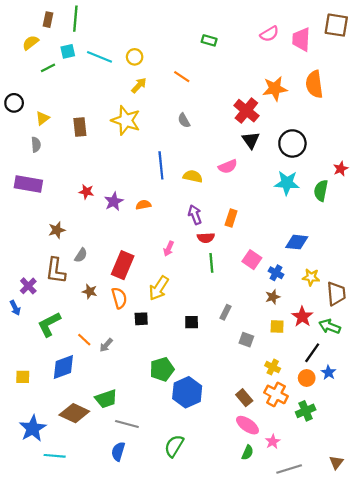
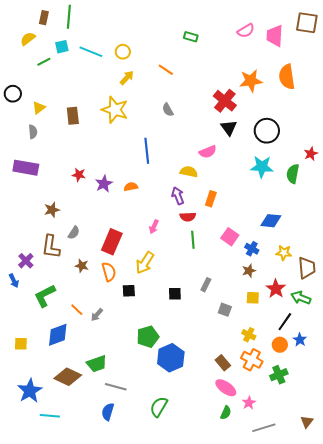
yellow semicircle: (193, 176) -> (189, 172), moved

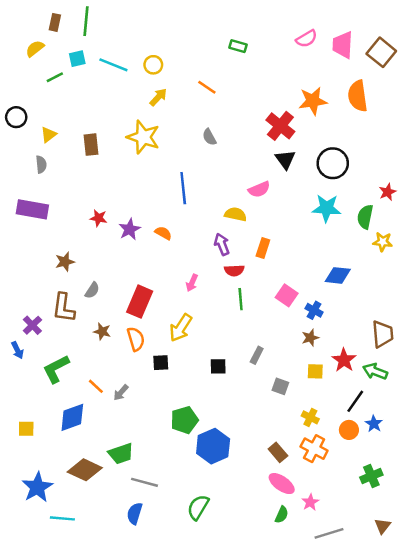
brown square: (307, 23) -> (381, 52), moved, turned 30
orange semicircle: (131, 187) -> (163, 233), turned 40
yellow star: (284, 253) -> (383, 242), moved
green cross: (279, 375) -> (371, 476), moved

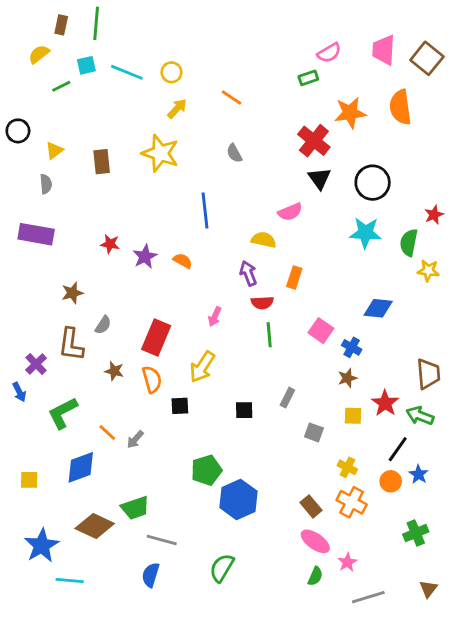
pink semicircle: (307, 39) -> (329, 53), moved
green rectangle: (238, 46) -> (308, 78), moved, turned -35

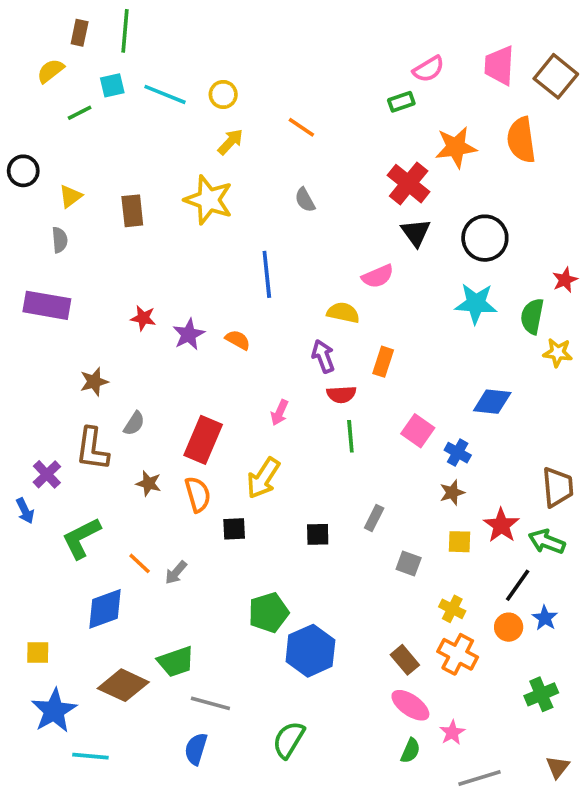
yellow square: (29, 480) -> (38, 653), moved

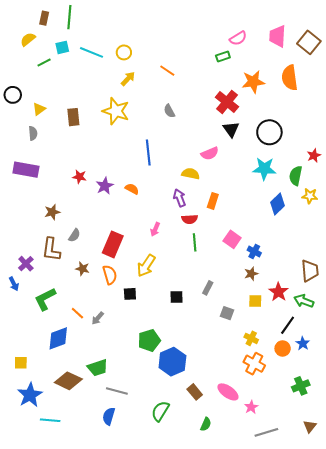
blue diamond: (492, 402) -> (277, 204), moved, turned -50
brown rectangle: (405, 660) -> (195, 392), moved
green semicircle: (410, 751) -> (206, 424), moved

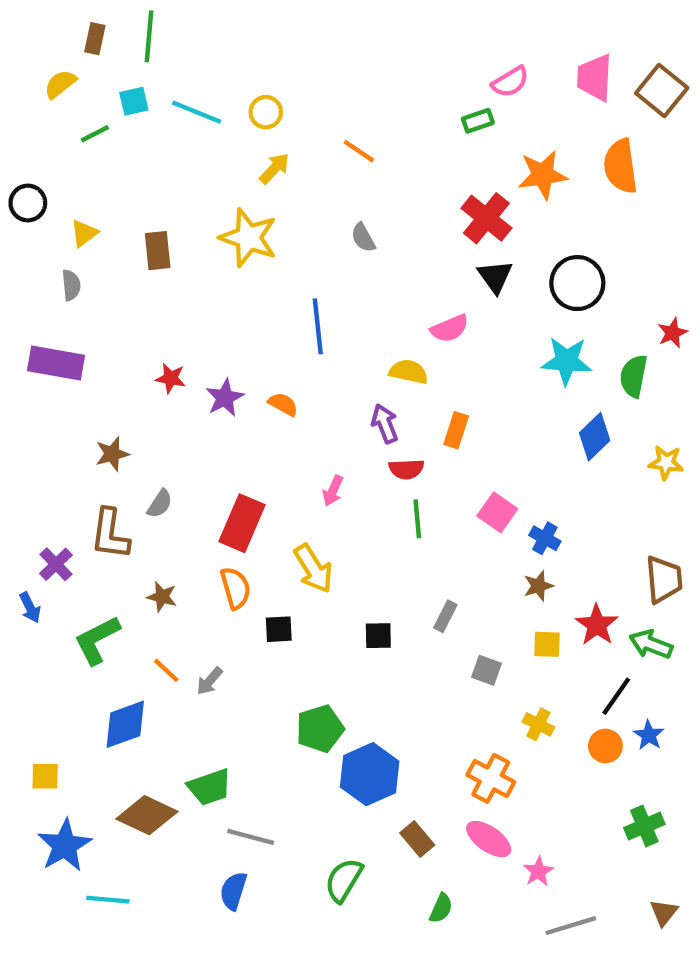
yellow star: (310, 196) -> (666, 463), moved
yellow arrow: (146, 266) -> (313, 569), turned -65
brown star: (82, 269) -> (162, 597), moved
orange cross: (254, 364) -> (491, 778), moved

